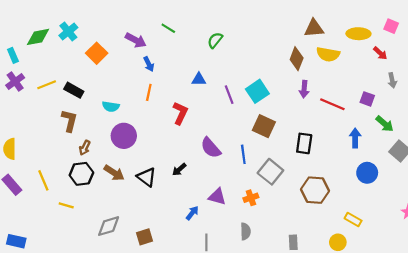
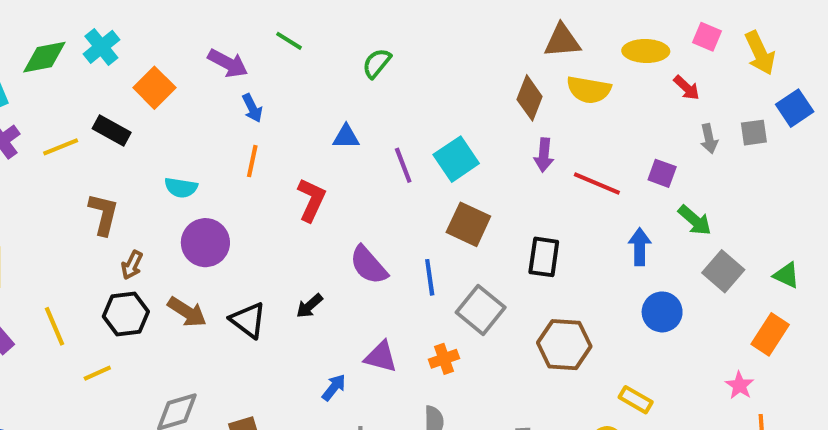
black rectangle: (74, 90) -> (112, 131), moved
yellow line: (66, 205) -> (97, 373), turned -40

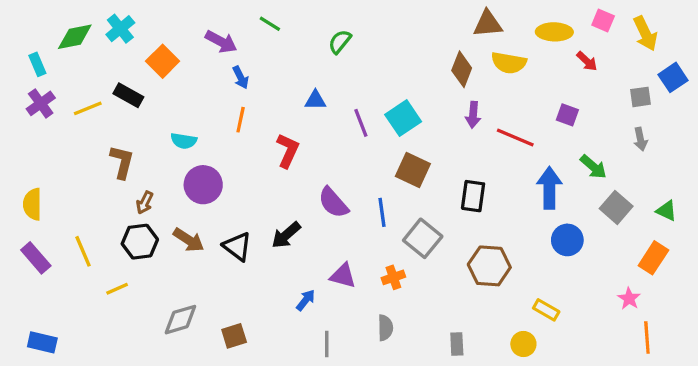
gray arrow: (709, 139) -> (640, 139), moved
purple square: (662, 173) -> (567, 115), moved
blue arrow: (640, 247) -> (549, 188), size x1.4
black arrow: (309, 306) -> (286, 235), size x1.4

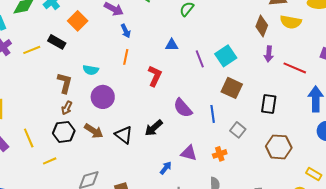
brown L-shape: (122, 162) -> (65, 83), moved
gray square: (423, 238) -> (238, 130), size x0.7

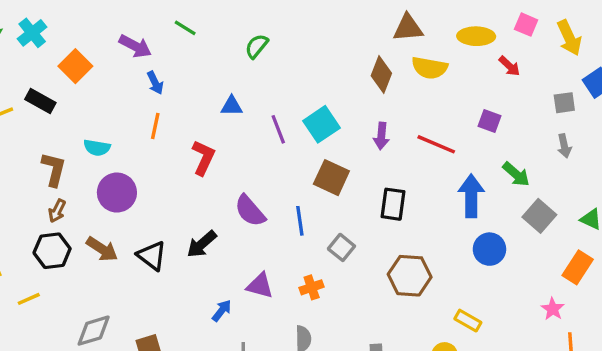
purple arrow: (269, 54) -> (381, 136), moved

